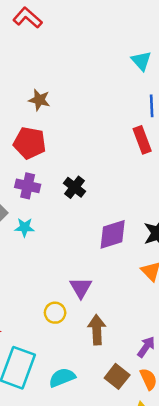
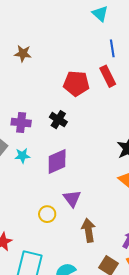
red pentagon: (30, 143) -> (76, 83), moved
purple diamond: (113, 234) -> (57, 162), moved
yellow circle: (55, 313) -> (47, 214), moved

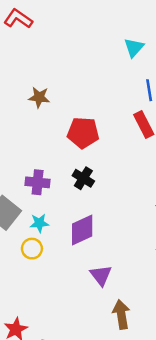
cyan triangle: (100, 14) -> (134, 48), turned 30
red pentagon: (76, 83) -> (83, 133), moved
yellow circle: (47, 214) -> (32, 249), moved

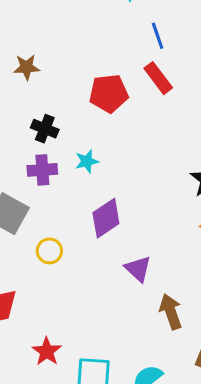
red pentagon: (83, 133) -> (109, 93), moved
black cross: (83, 178) -> (45, 129), moved
cyan star: (39, 223) -> (87, 161), moved

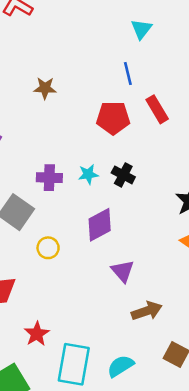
blue line: (158, 36) -> (128, 73), moved
black cross: (45, 129) -> (123, 175), moved
brown arrow: (171, 312) -> (147, 311), turned 84

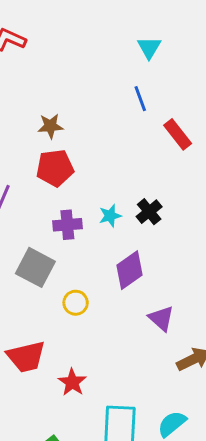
red pentagon: (113, 118) -> (55, 168), moved
black cross: (123, 175) -> (149, 212), turned 30
red star: (37, 334) -> (72, 382), moved

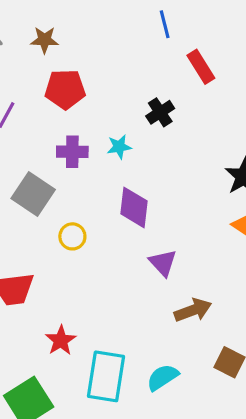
brown star: (50, 126) -> (44, 40), moved
black cross: (149, 212) -> (160, 112), moved
purple diamond: (130, 270) -> (134, 207), turned -54
red star: (72, 382) -> (61, 340), moved

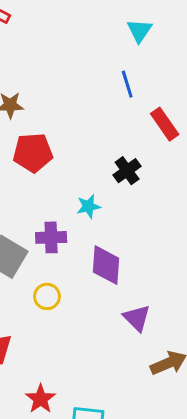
purple cross: (72, 152) -> (51, 237), moved

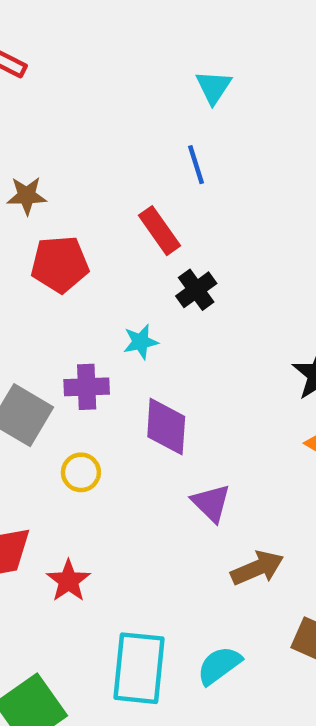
red rectangle: (165, 124) -> (160, 231), moved
red star: (41, 399) -> (68, 581), moved

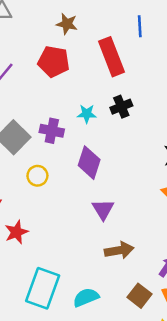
brown star: (27, 196) -> (67, 24), moved
red rectangle: (160, 231) -> (112, 57), size x1.4
black cross: (196, 290) -> (121, 107), moved

